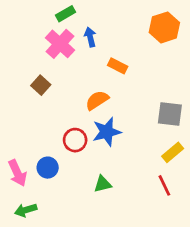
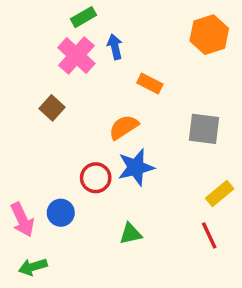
gray square: (170, 114) -> (204, 129), moved

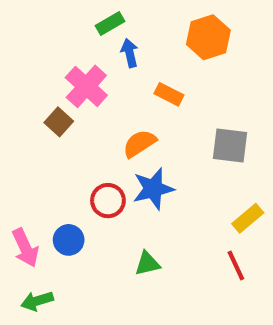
green rectangle: (83, 17) -> (110, 23), moved
orange hexagon: (209, 35) -> (208, 37), moved
pink cross: (76, 56) -> (86, 86), moved

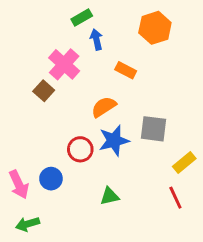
gray square: (230, 145) -> (153, 129), moved

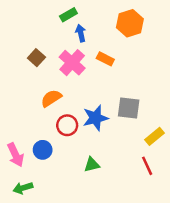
pink cross: (64, 64) -> (72, 63), moved
brown square: (44, 91) -> (36, 58), moved
orange semicircle: (104, 107) -> (51, 98), moved

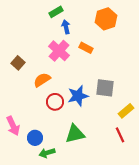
brown square: (36, 58) -> (18, 63), moved
blue circle: (43, 150) -> (35, 138), moved
green triangle: (92, 165) -> (75, 134), size x1.5
green arrow: (23, 188) -> (47, 153), moved

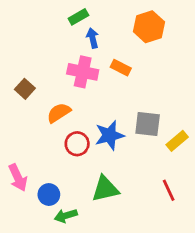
pink cross: (59, 51) -> (83, 72), turned -30
yellow rectangle: (126, 111) -> (177, 141), moved

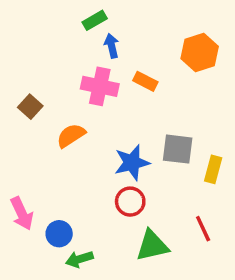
orange hexagon: (149, 27) -> (200, 53), moved
yellow rectangle: (177, 141) -> (213, 169), turned -35
red circle: (77, 144) -> (130, 202), moved
green triangle: (105, 189) -> (152, 246), moved

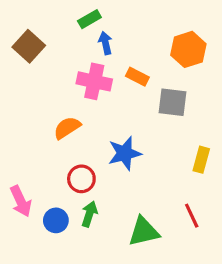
brown square: (30, 107) -> (29, 46), moved, size x1.4
gray square: (178, 149) -> (173, 102), moved
red circle: (130, 202) -> (81, 179), moved
green arrow: (79, 259) -> (89, 214), moved, turned 125

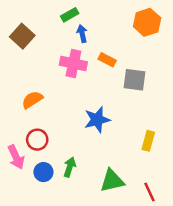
orange hexagon: (188, 49) -> (147, 22), moved
orange semicircle: (67, 128) -> (32, 100), moved
yellow rectangle: (201, 160) -> (148, 141), moved
red circle: (81, 179) -> (37, 140), moved
red line: (192, 216) -> (150, 192), moved

